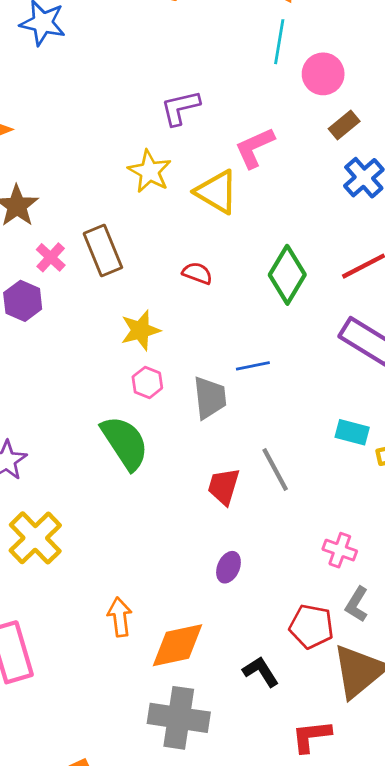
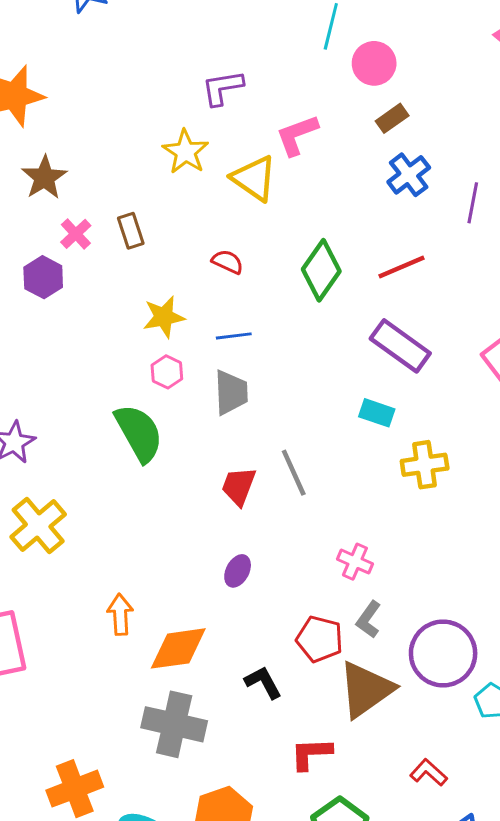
brown rectangle: (103, 250) -> (131, 231), size x0.7
blue line: (253, 366) -> (234, 336), moved
cyan rectangle: (352, 432) -> (377, 413), moved

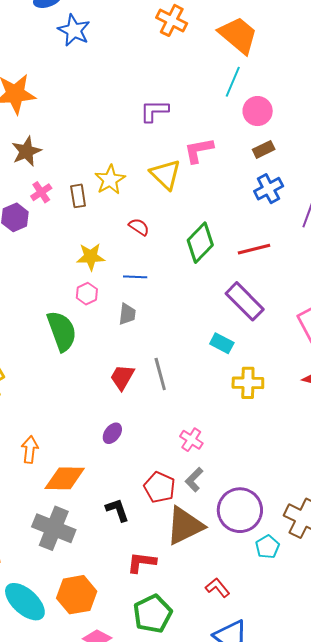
yellow star: (186, 152) -> (110, 180), moved
gray trapezoid: (231, 392) -> (127, 314), size x0.7

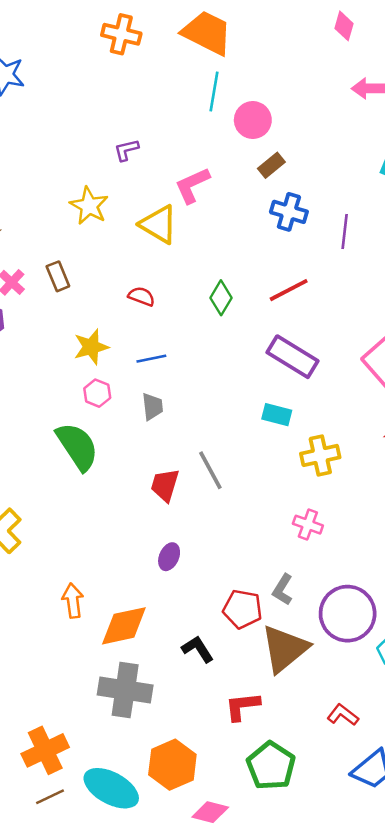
purple L-shape: (154, 111) -> (126, 150), size x0.7
yellow star: (110, 180) -> (89, 206), moved
blue cross: (269, 189) -> (289, 212), turned -32
green diamond: (200, 243) -> (221, 298), size x0.7
pink cross: (191, 440) -> (308, 525), moved

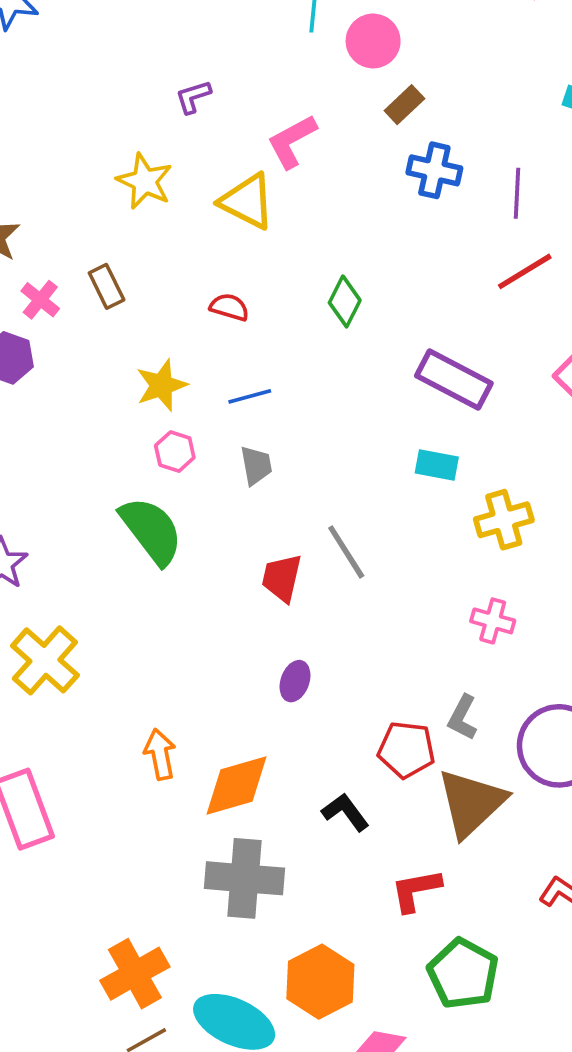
red line: (289, 290) -> (525, 271), moved

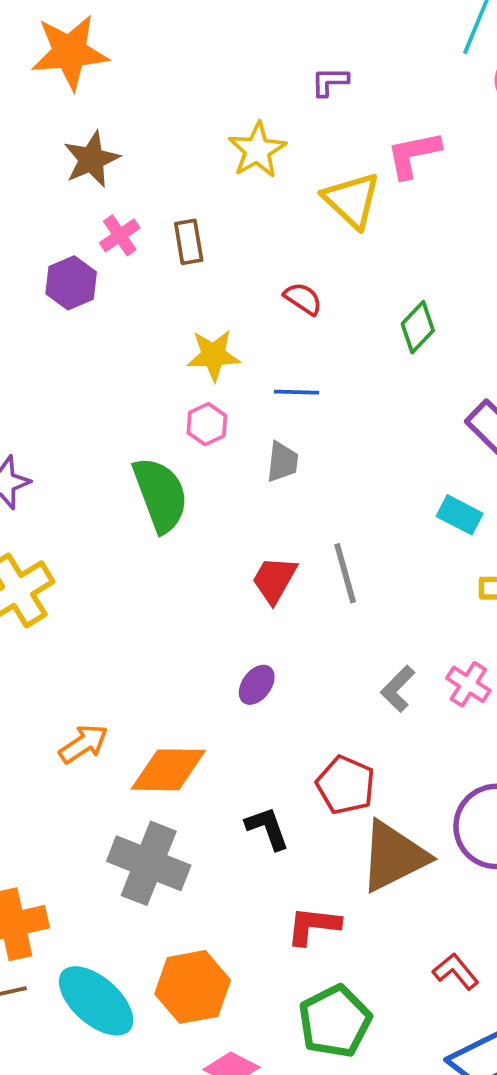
gray L-shape: (463, 717) -> (398, 689), moved
orange arrow: (160, 754) -> (83, 744), moved, turned 51

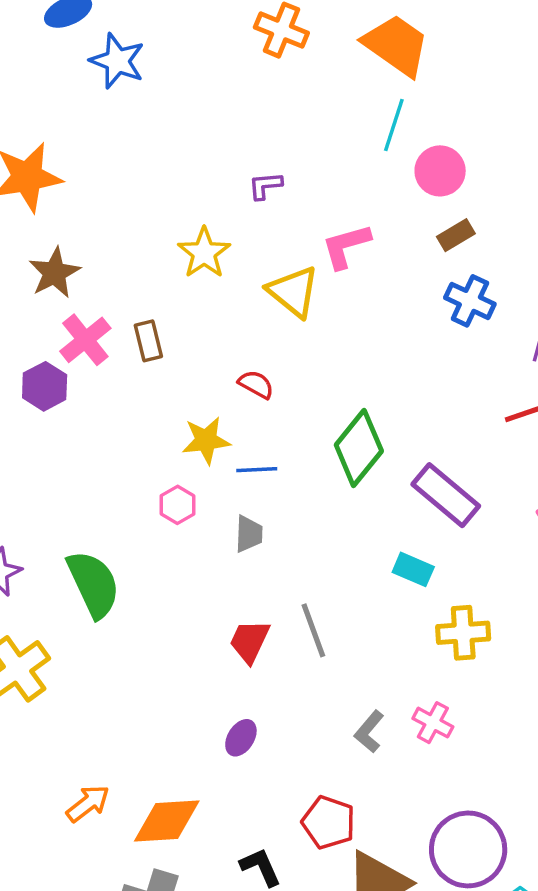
pink cross: (120, 235) -> (85, 340), size x1.4
green diamond: (418, 327) -> (359, 448), moved, size x1.6
yellow star: (213, 355) -> (206, 440), moved
green semicircle: (160, 495) -> (93, 584), moved

